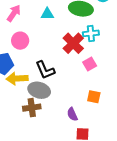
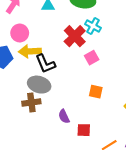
cyan cross: (91, 33) -> (93, 26), turned 35
yellow arrow: (17, 79) -> (30, 51), moved
purple semicircle: (72, 114) -> (64, 116), moved

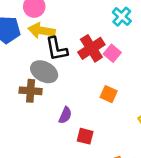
red cross: (75, 36) -> (91, 48), moved
pink square: (92, 58) -> (112, 53), turned -32
purple semicircle: (64, 116) -> (65, 115), turned -144

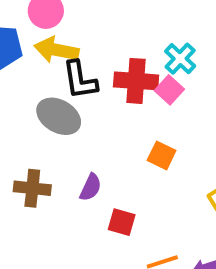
cyan cross: (122, 17) -> (180, 59), moved
red cross: (91, 48) -> (136, 81), turned 35
brown cross: (31, 91) -> (32, 188), moved

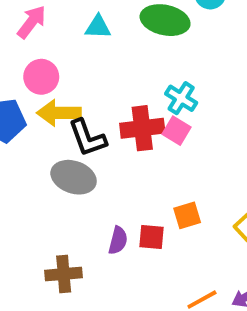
orange square: (162, 155) -> (187, 215), moved, turned -32
brown cross: (32, 188) -> (64, 274), moved
red square: (122, 222) -> (152, 237), moved

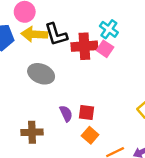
black L-shape: (87, 138) -> (56, 34), moved
orange square: (187, 215) -> (90, 135), moved, turned -35
purple semicircle: (118, 240) -> (66, 114), turned -42

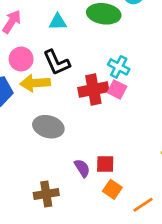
black L-shape: (56, 34) -> (57, 63), moved

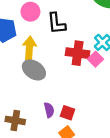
yellow arrow: (35, 83) -> (29, 48), moved, turned 80

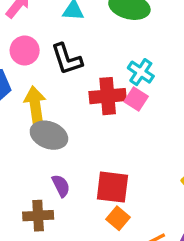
purple semicircle: (49, 110) -> (61, 186), moved
red square: (68, 113) -> (112, 187), size x1.5

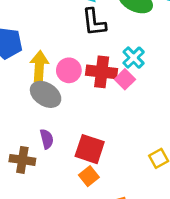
pink circle: (25, 51) -> (69, 70), moved
black L-shape: (67, 59) -> (94, 22), moved

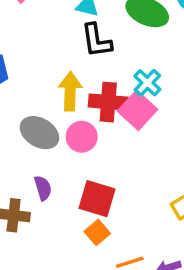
yellow arrow: (39, 66) -> (70, 91), moved
pink circle: (69, 70) -> (82, 137), moved
pink square: (125, 79) -> (138, 110), size x1.5

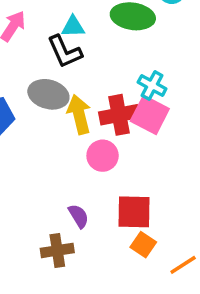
black L-shape: (96, 41) -> (65, 52), moved
gray ellipse: (39, 133) -> (48, 94), moved

